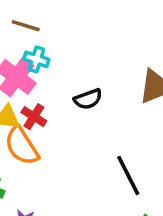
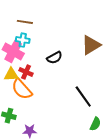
brown line: (26, 26) -> (25, 22), moved

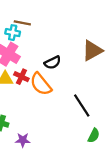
cyan cross: (23, 40) -> (13, 33), moved
orange semicircle: (22, 89) -> (41, 84), moved

